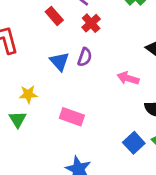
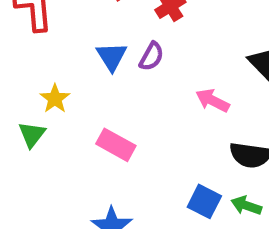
yellow star: (28, 94) -> (55, 99), turned 30
blue square: (134, 143) -> (204, 201), turned -30

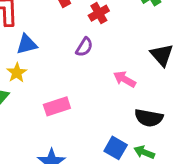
blue triangle: (112, 57) -> (27, 44), moved, turned 45
pink rectangle: (116, 145) -> (57, 106), turned -50

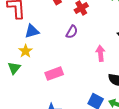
pink arrow: (125, 79) -> (100, 53), turned 56

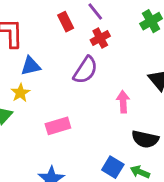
purple semicircle: (72, 32) -> (85, 70), size x1.5

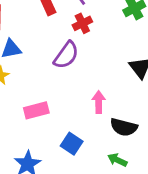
pink arrow: (123, 102) -> (99, 102), moved
blue square: (113, 167) -> (72, 144), moved

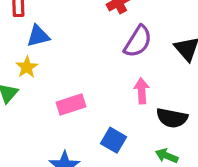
purple semicircle: (66, 55) -> (138, 41), moved

